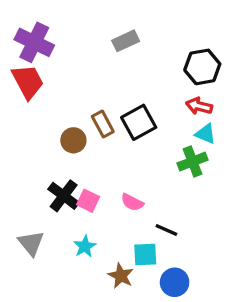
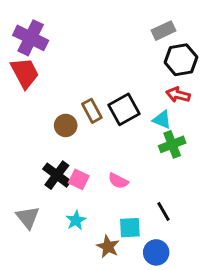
gray rectangle: (126, 41) -> (163, 31), moved
cyan triangle: (206, 134) -> (162, 120), moved
black line: (166, 230) -> (163, 212), moved, turned 36

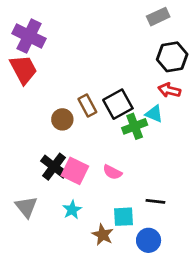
gray rectangle: (163, 31) -> (158, 17), moved
green cross: (172, 144) -> (135, 126), moved
pink square: (79, 179) -> (75, 171), size x1.4
black line: (163, 212) -> (155, 201), turned -54

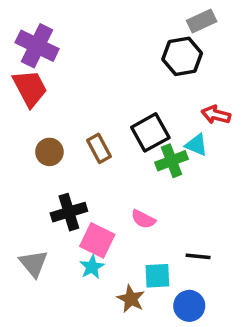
black hexagon: (172, 57) -> (182, 56), moved
brown rectangle: (87, 106) -> (99, 148), moved
brown circle: (62, 119) -> (49, 152), moved
black cross: (54, 167) -> (69, 212), turned 36
pink square: (75, 171) -> (97, 240), moved

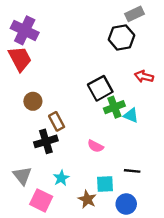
cyan triangle: (196, 145) -> (131, 115), moved
brown rectangle: (99, 148) -> (57, 121), moved
pink square: (97, 240) -> (41, 200), moved

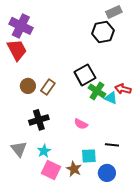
red arrow: (144, 76) -> (123, 89), moved
green cross: (114, 107) -> (97, 91), turned -36
brown rectangle: (57, 121) -> (48, 87), moved, turned 63
cyan star: (61, 178) -> (44, 151), moved
pink square: (41, 200) -> (51, 170), moved

